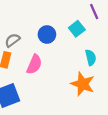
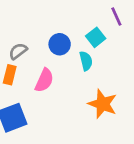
cyan semicircle: (91, 58) -> (86, 61), moved

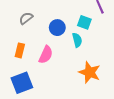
cyan square: (96, 37) -> (84, 22), turned -32
gray semicircle: (18, 51) -> (26, 18), moved

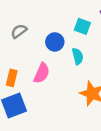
cyan square: (84, 22) -> (82, 26), moved
orange rectangle: (20, 50) -> (12, 78), moved

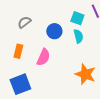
cyan semicircle: (78, 56) -> (78, 36), moved
orange rectangle: (12, 78) -> (18, 51), moved

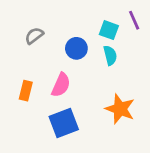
orange rectangle: (18, 51) -> (26, 91), moved
blue square: (20, 84) -> (64, 123), moved

